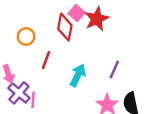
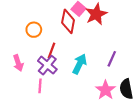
purple cross: (19, 93) -> (47, 65), moved

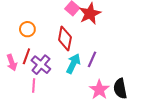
red diamond: (68, 21) -> (65, 39), moved
red line: (51, 50) -> (26, 56), moved
purple line: (112, 59) -> (92, 59), moved

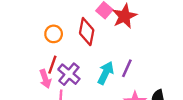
red diamond: (65, 39) -> (87, 32), moved
pink arrow: (12, 63) -> (45, 79), moved

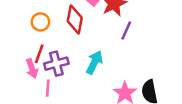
purple line: (127, 68) -> (126, 31), moved
purple cross: (69, 74) -> (56, 64), turned 35

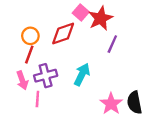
red diamond: (75, 19) -> (63, 34), turned 60
red line: (39, 54) -> (29, 55), moved

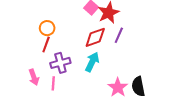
red diamond: (63, 34) -> (95, 37), moved
pink arrow: (22, 80) -> (34, 77), moved

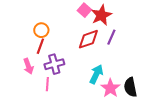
cyan arrow: (92, 62) -> (96, 74), moved
pink arrow: (34, 77) -> (28, 66), moved

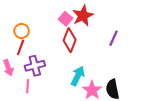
pink square: (84, 10) -> (65, 19), moved
purple line: (111, 37) -> (113, 38), moved
red diamond: (88, 39) -> (70, 40), turned -50

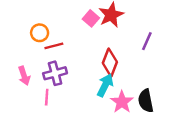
red diamond: (70, 40) -> (110, 63), moved
red line: (21, 47) -> (54, 46), moved, turned 56

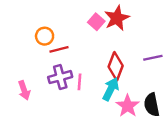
purple line: (147, 41) -> (153, 58), moved, turned 54
pink arrow: (24, 76) -> (24, 90), moved
pink line: (47, 97) -> (79, 82), moved

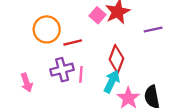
orange circle: (45, 36) -> (47, 29), size x1.5
red line: (59, 49) -> (73, 42), moved
purple line: (153, 58) -> (153, 29), moved

